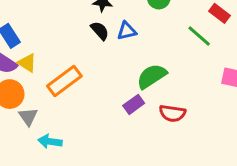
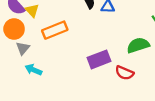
green semicircle: (152, 76) -> (138, 45), moved
purple rectangle: (134, 104) -> (99, 59), size x1.5

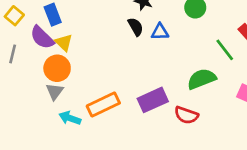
orange circle: (14, 29) -> (57, 68), moved
orange rectangle: (55, 30) -> (103, 105), moved

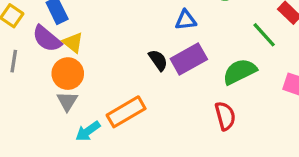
black semicircle: (136, 27) -> (158, 60), moved
purple rectangle: (153, 100) -> (189, 59), moved
red semicircle: (186, 115) -> (225, 116), turned -120
cyan arrow: (70, 118) -> (88, 131), turned -50

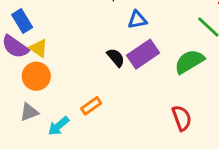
gray triangle: (67, 101) -> (29, 112), moved, turned 42
orange rectangle: (126, 112) -> (91, 106), size x0.6
red semicircle: (225, 116) -> (182, 118), moved

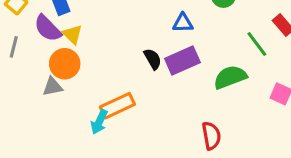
orange rectangle: (91, 106) -> (117, 106), size x1.5
gray triangle: (29, 112) -> (53, 87), moved
cyan arrow: (59, 126) -> (99, 122), moved, turned -35

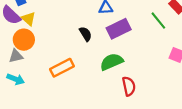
purple rectangle: (182, 60) -> (119, 29), moved
green semicircle: (230, 77) -> (112, 62), moved
cyan arrow: (99, 122) -> (16, 79), moved, turned -91

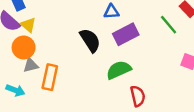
black semicircle: (86, 34) -> (90, 40), size x1.5
gray triangle: (16, 56) -> (31, 65), moved
orange rectangle: (62, 68) -> (50, 77), moved, turned -50

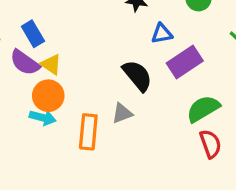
gray triangle: (31, 65) -> (122, 113), moved
green semicircle: (119, 70) -> (203, 109), moved
cyan arrow: (15, 90) -> (43, 118), moved

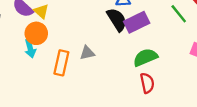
black semicircle: (137, 76) -> (117, 20), moved
cyan arrow: (43, 118) -> (30, 48), turned 54

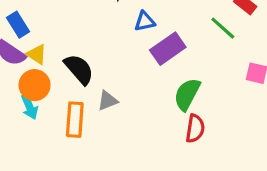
black semicircle: (117, 20) -> (79, 69), moved
green semicircle: (145, 57) -> (187, 94), turned -30
red semicircle: (147, 83) -> (195, 128), turned 30

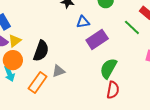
yellow triangle: (37, 54) -> (15, 41), turned 48
black semicircle: (79, 69) -> (41, 51), turned 60
orange rectangle: (75, 120) -> (38, 82), turned 30

